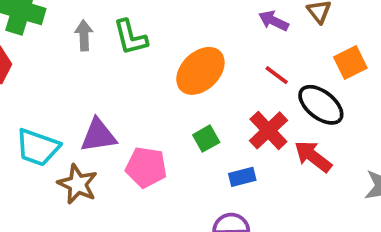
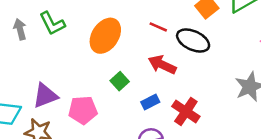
red cross: (268, 130) -> (186, 111), moved
red arrow: (313, 156) -> (162, 65), moved

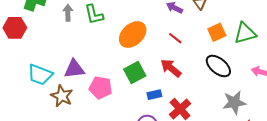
black ellipse: (193, 41) -> (218, 66), moved
green square: (120, 81) -> (135, 73), size x1.5

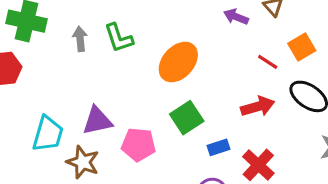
red line: (175, 38) -> (268, 62), moved
red arrow: (171, 68) -> (258, 106), moved, turned 130
cyan trapezoid: (40, 75) -> (48, 134), turned -90

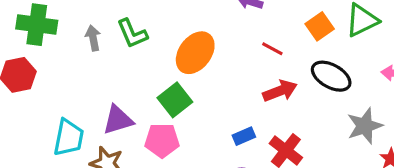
red line: (268, 62) -> (272, 49), moved
green square: (187, 118) -> (175, 100), moved

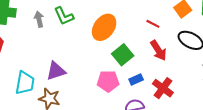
red arrow: (280, 91) -> (158, 50), turned 80
green square: (175, 100) -> (123, 55), moved
pink pentagon: (162, 140) -> (108, 81), moved

